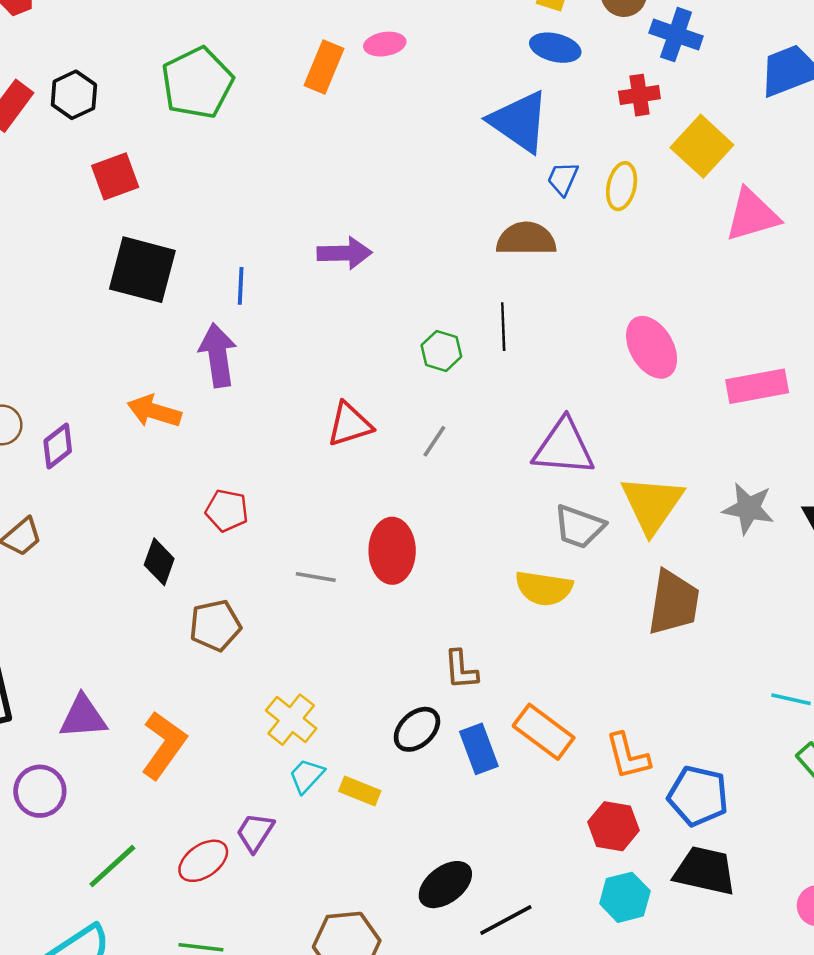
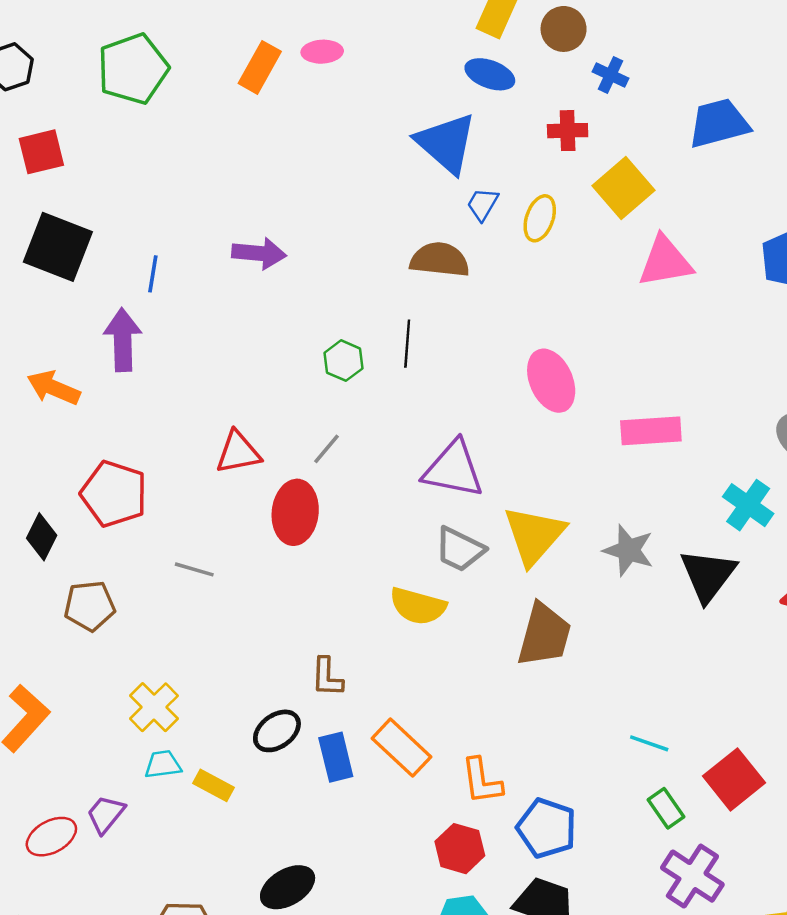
blue cross: (676, 35) -> (610, 75), size x0.7
red triangle: (350, 424) -> (238, 452), moved
red pentagon: (227, 510) -> (114, 494), size x1.6
red ellipse: (392, 551) -> (295, 512), moved
cyan trapezoid: (307, 776) -> (163, 764), turned 33

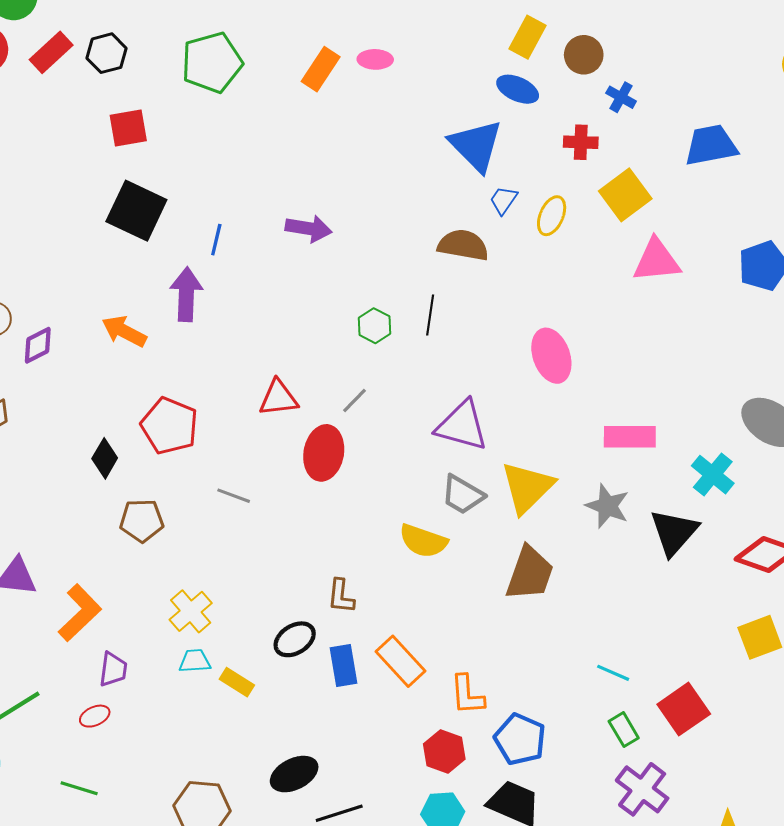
pink rectangle: (651, 431) -> (630, 437), moved
purple trapezoid: (106, 814) -> (113, 669), moved, turned 144
red ellipse: (51, 837) -> (95, 716), size x0.7

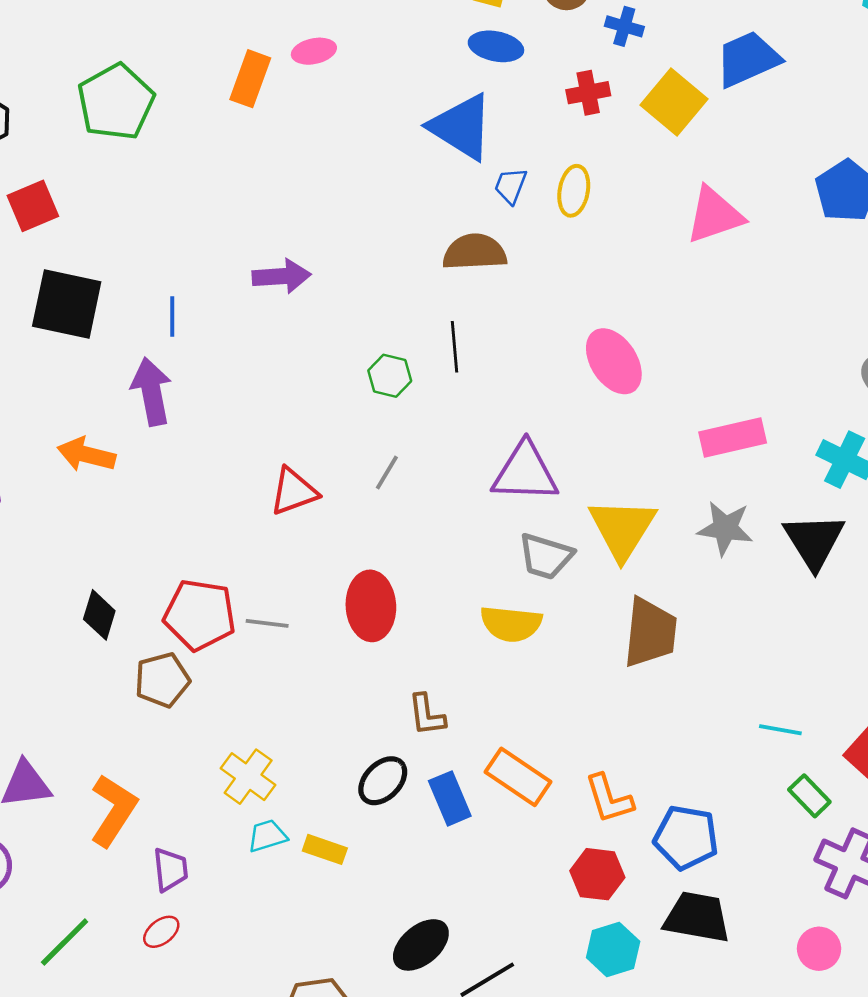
yellow square: (625, 195) -> (674, 102), moved
red pentagon: (169, 426) -> (200, 615), moved
red ellipse: (324, 453) -> (371, 606), moved

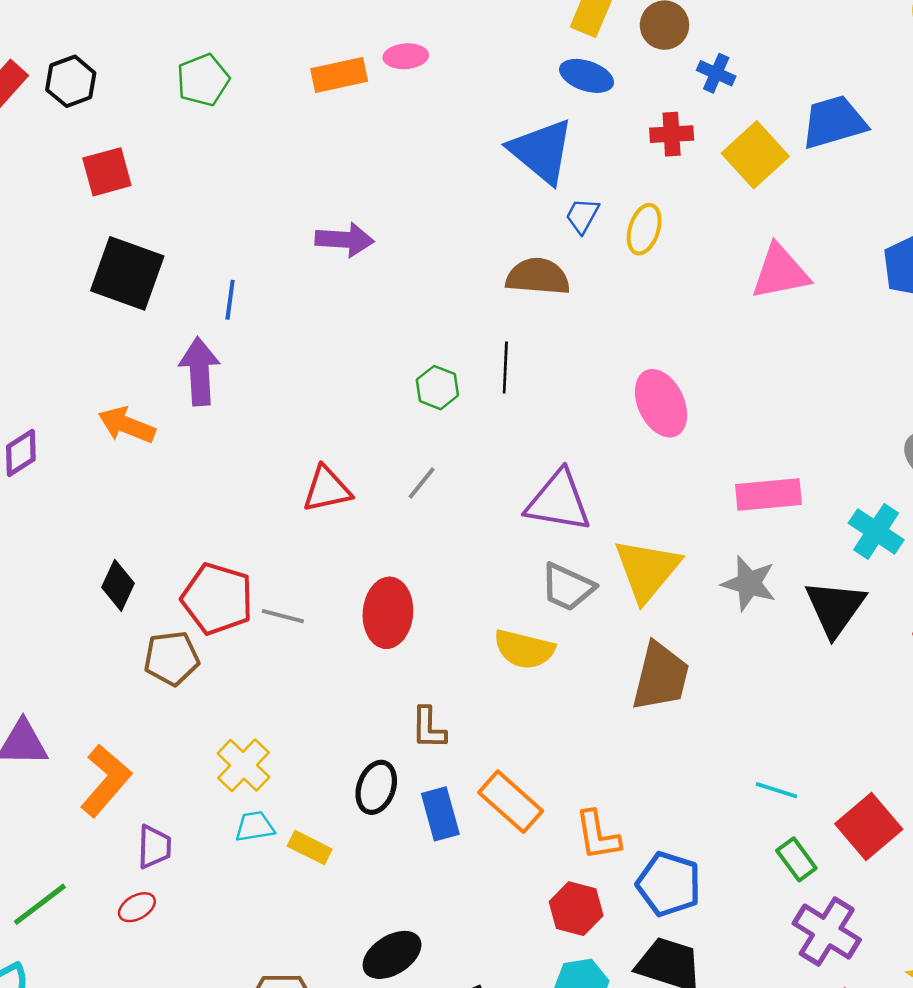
orange rectangle: (250, 79) -> (339, 75), turned 50
green pentagon: (116, 102) -> (203, 80), size x0.7
purple arrow: (282, 276) -> (345, 240), moved
black ellipse: (383, 781) -> (376, 787), turned -33

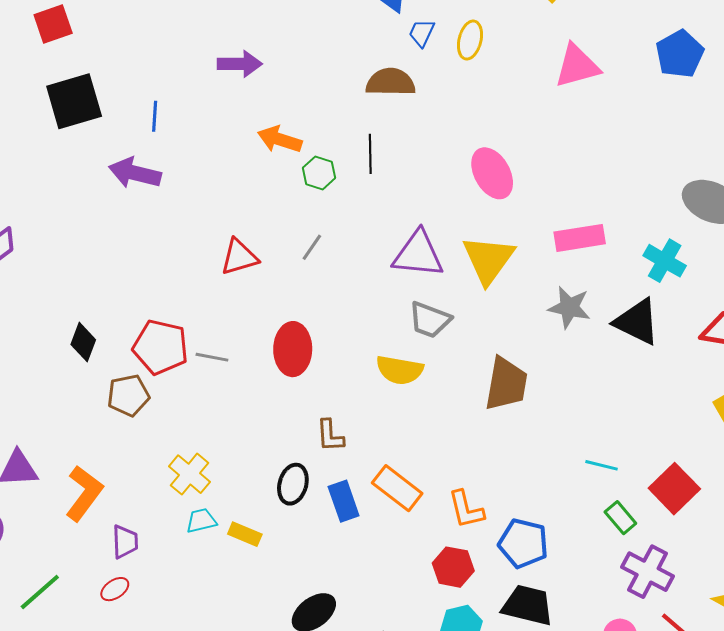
black square: (127, 273) -> (74, 101), turned -32
purple arrow: (199, 371) -> (135, 173), turned -69
orange arrow: (127, 425) -> (280, 139), moved
yellow triangle: (647, 570) -> (488, 259), moved
black triangle: (835, 608) -> (637, 322), turned -36

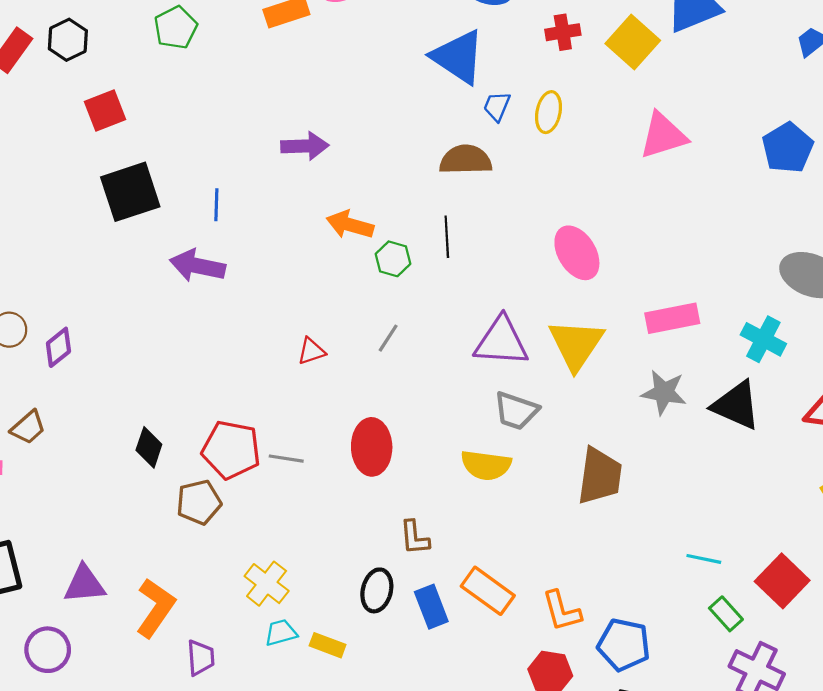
blue pentagon: (680, 54) -> (788, 148), moved
red triangle: (239, 257) -> (311, 351), size x0.7

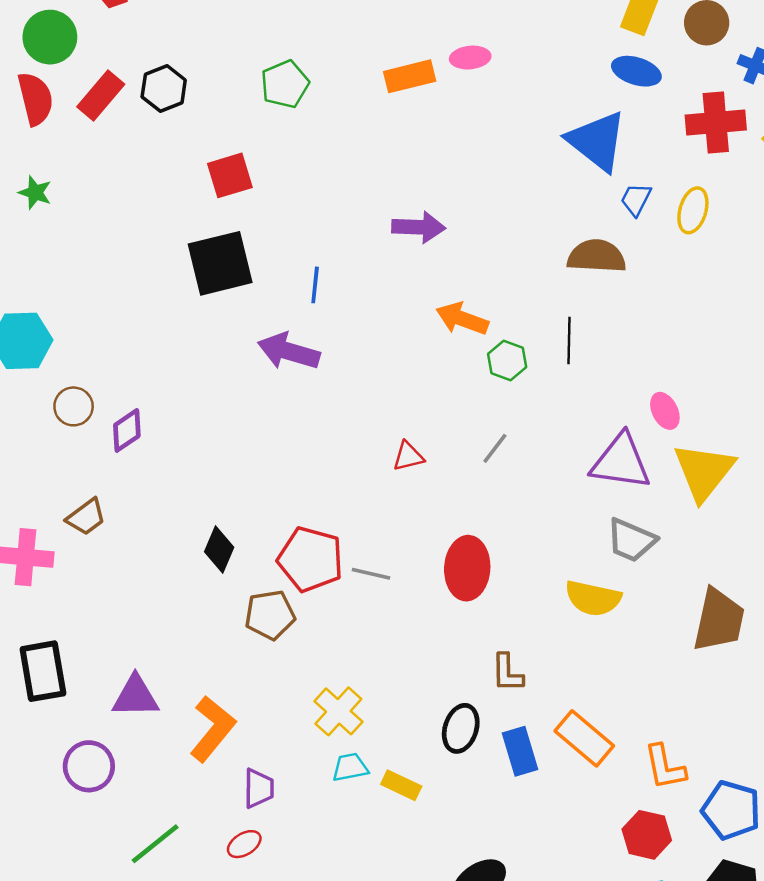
red cross: (563, 32) -> (716, 123), size x1.5
red square: (105, 111) -> (230, 175), moved
pink ellipse: (577, 253) -> (665, 411), moved, size x0.6

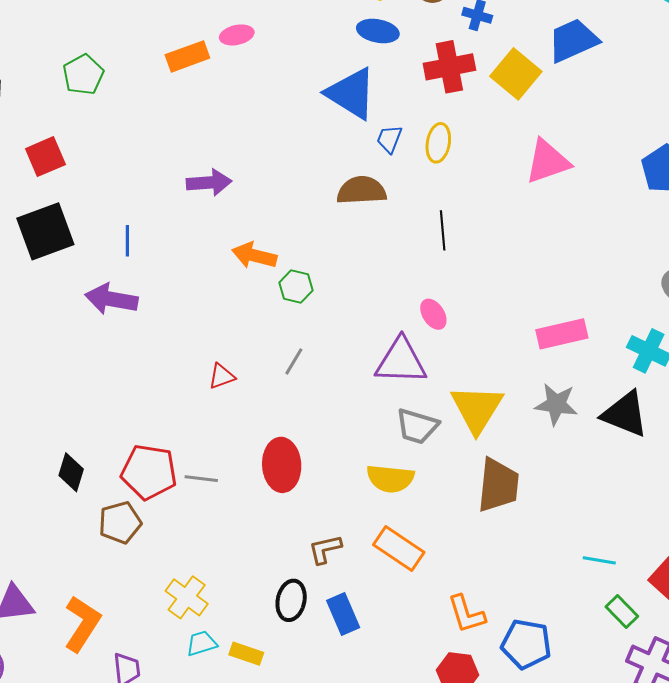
black line: (569, 340) -> (443, 230), moved
yellow triangle: (704, 472) -> (477, 409), moved
brown L-shape: (507, 673) -> (325, 549), turned 84
orange rectangle: (584, 738) -> (399, 548), moved

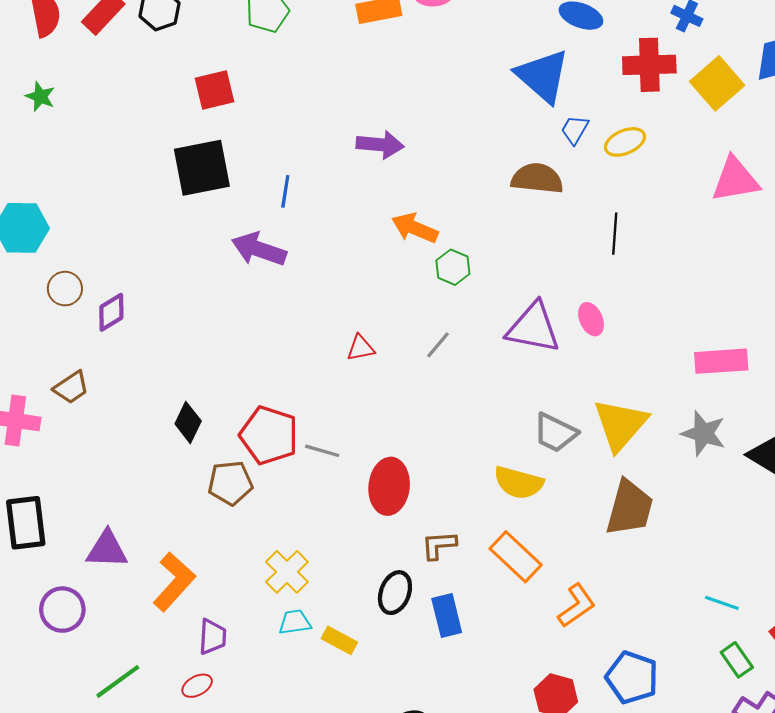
yellow ellipse: (438, 143) -> (625, 142), turned 48
purple triangle: (401, 361) -> (533, 328), moved
red ellipse: (282, 465) -> (389, 486), moved
orange L-shape: (466, 614) -> (577, 606), moved, turned -117

